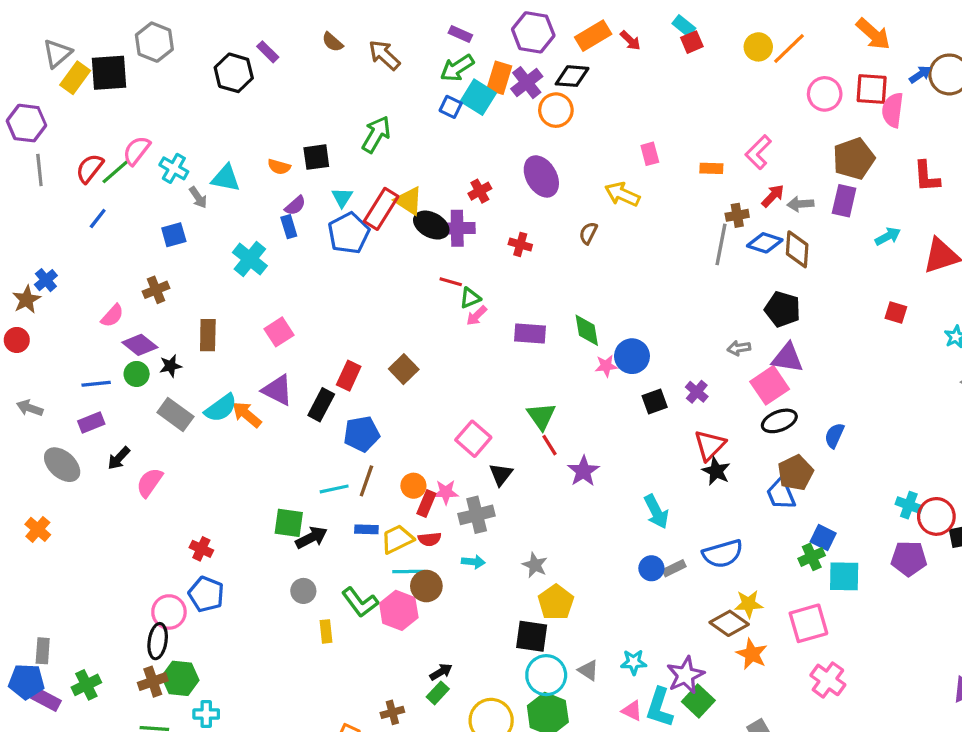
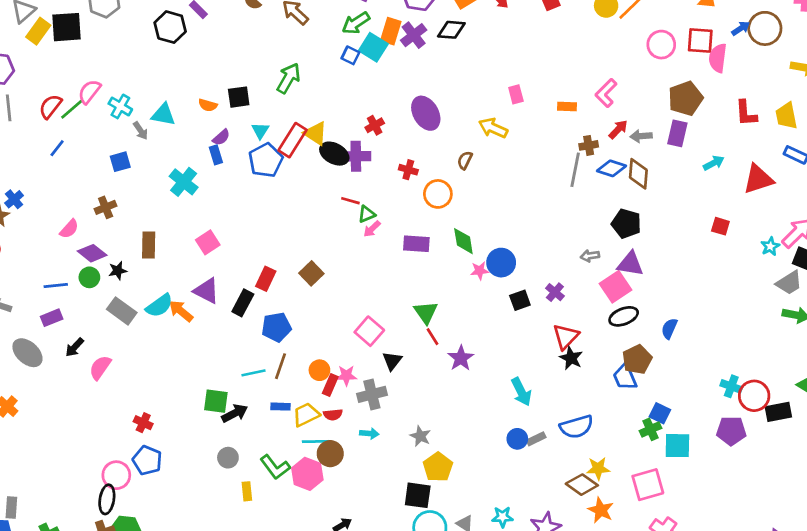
orange circle: (556, 110) -> (438, 194), moved

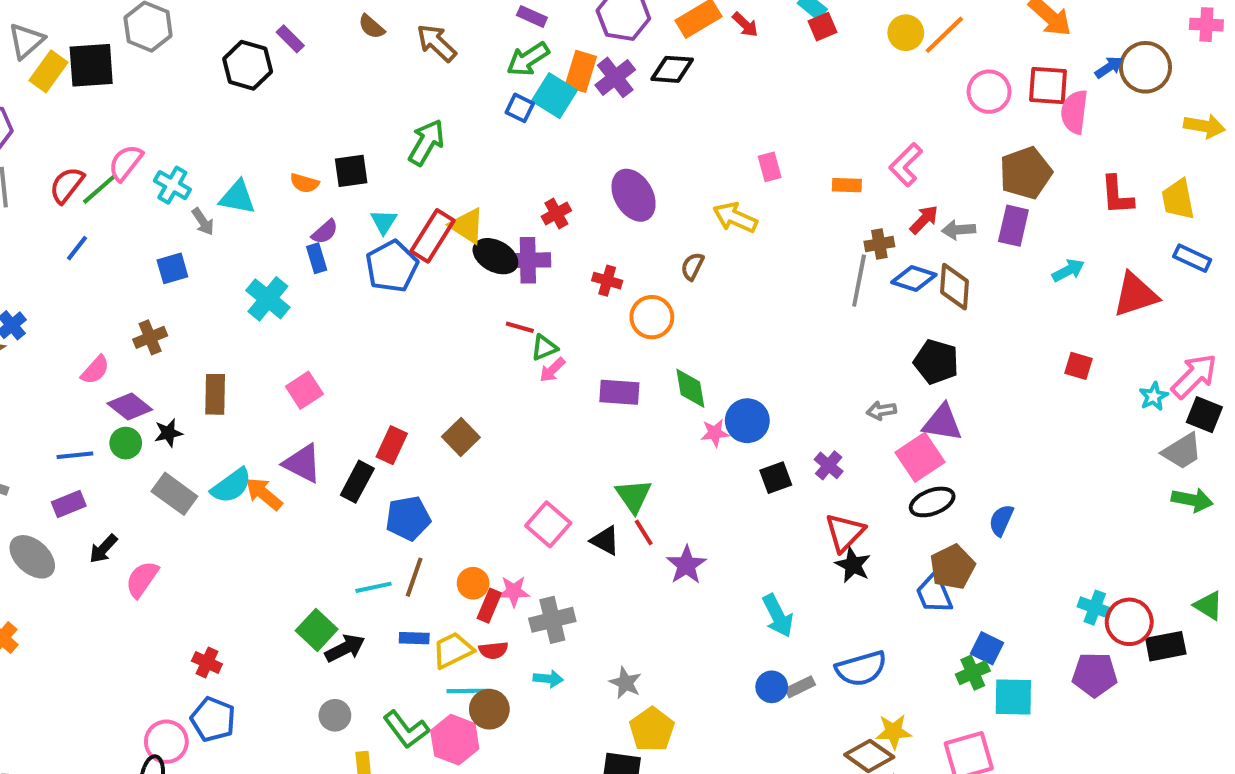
black triangle: (392, 361) -> (605, 541), moved, turned -40
green square: (216, 401) -> (317, 630), turned 35

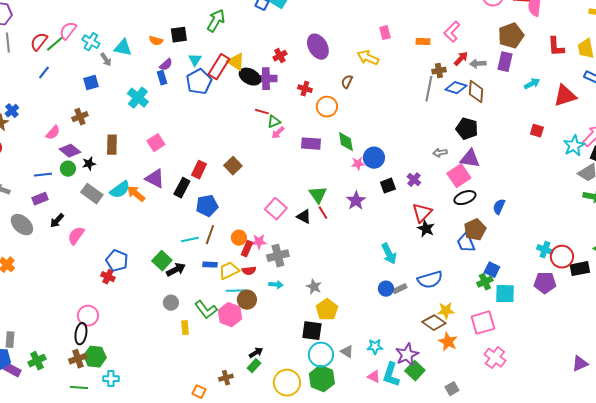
cyan star: (1154, 396) -> (574, 146), size x1.5
purple star: (686, 565) -> (356, 201), moved
blue pentagon: (213, 719) -> (117, 261), moved

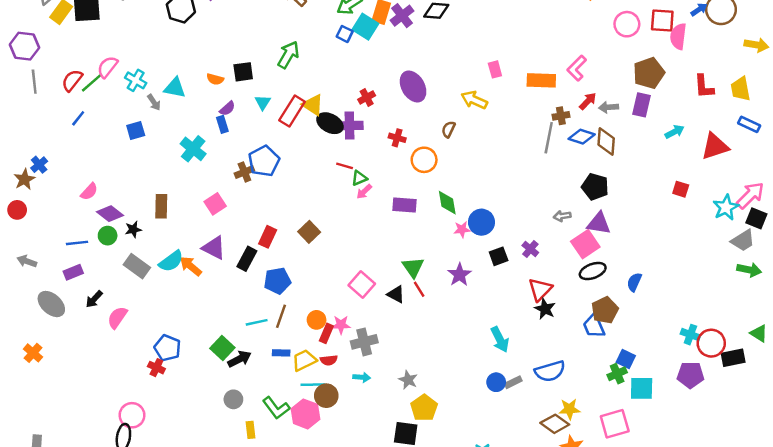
orange rectangle: (423, 42) -> (541, 80), size x1.6
blue pentagon: (199, 82) -> (264, 161), moved
brown cross: (80, 117) -> (244, 172), moved

